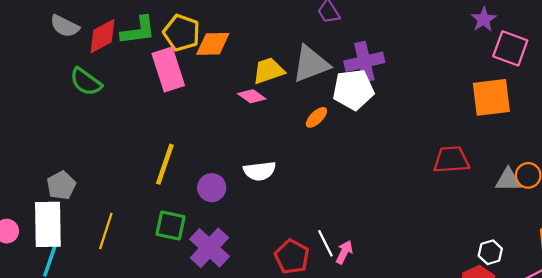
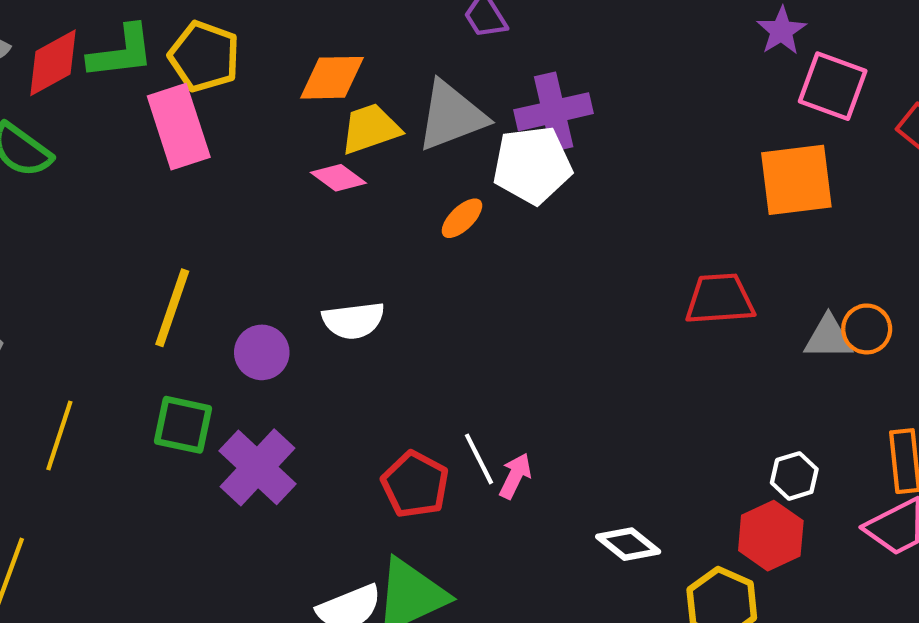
orange diamond: (213, 44) -> (332, 78), moved

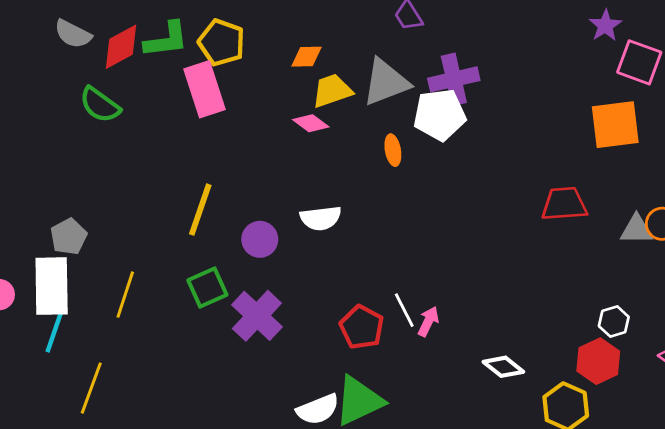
orange diamond: (332, 78) -> (307, 57), size x0.7
orange ellipse: (462, 218) -> (393, 150), turned -56
green square: (183, 425) -> (207, 287), turned -36

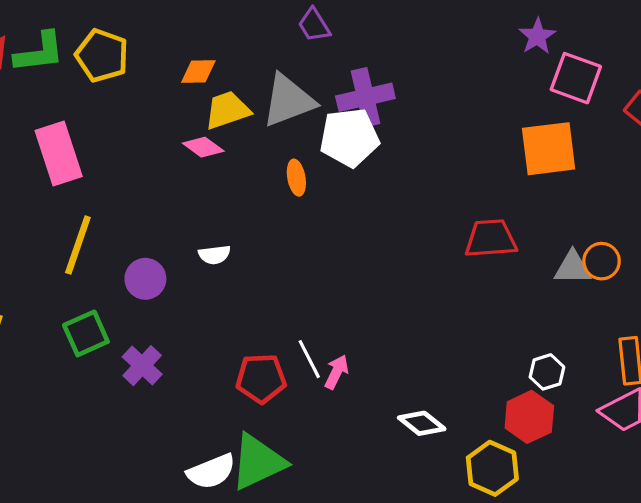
pink rectangle: (205, 89) -> (59, 154), moved
white semicircle: (321, 218) -> (214, 255), size x0.7
purple cross: (257, 316) -> (142, 366), size x0.7
red pentagon: (362, 327) -> (261, 378), turned -30

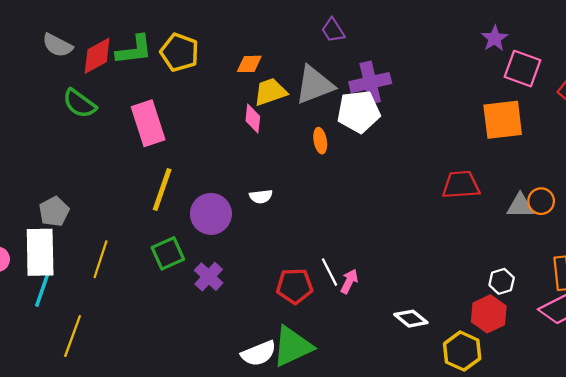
pink diamond: (203, 147) -> (253, 119), turned 60
purple circle: (145, 279) -> (211, 214), size x1.4

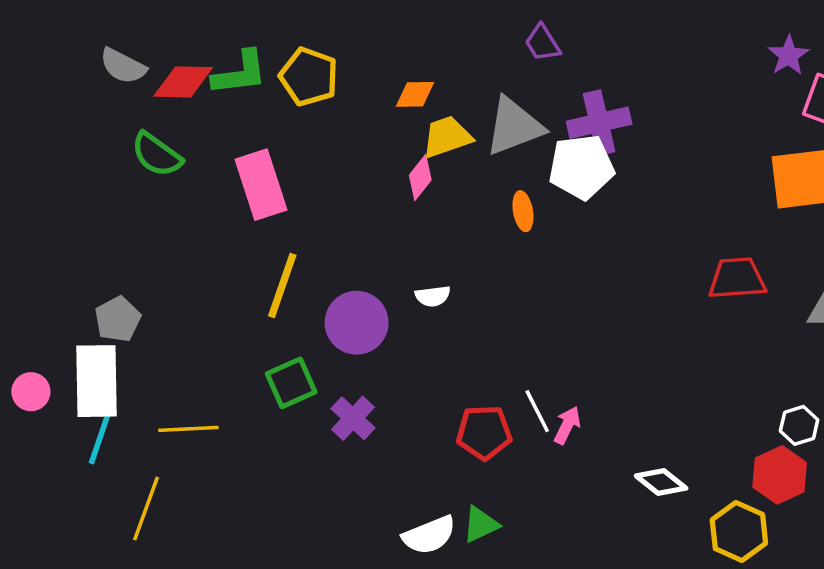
red diamond: (97, 56) -> (183, 82), turned 30
pink diamond: (253, 119) -> (420, 178), turned 32
yellow line: (100, 259) -> (188, 429), moved, turned 69
green triangle: (292, 346) -> (480, 524), size x0.6

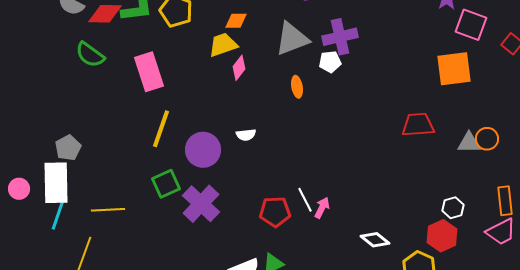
yellow trapezoid: (447, 137) -> (223, 45), moved
white pentagon: (581, 167) -> (330, 62), size x0.6
purple cross: (353, 418) -> (201, 204), size x1.5

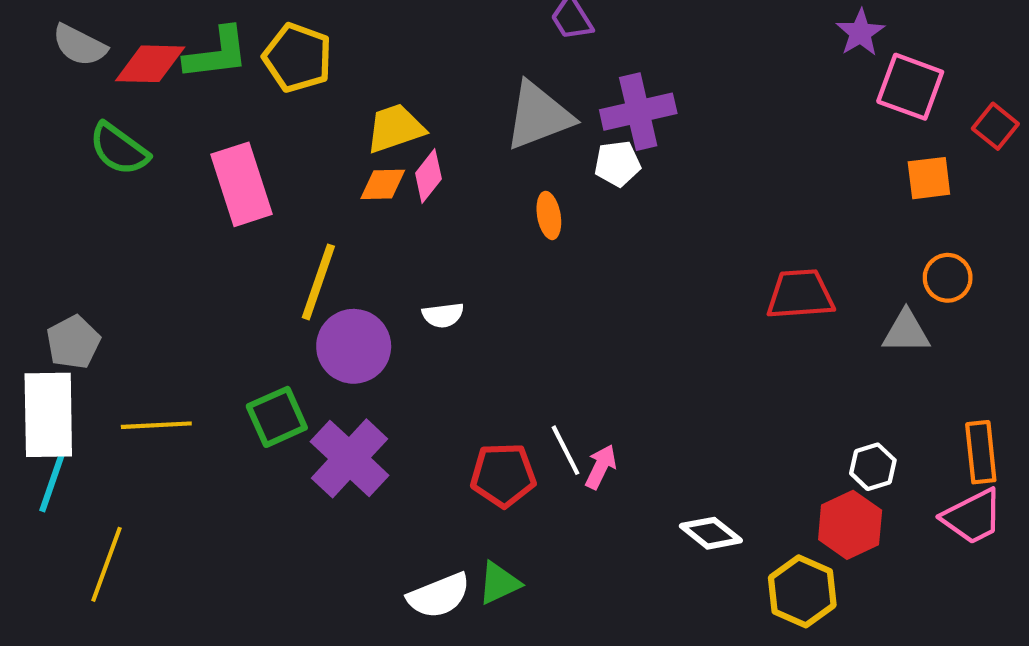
orange diamond: (236, 21) -> (383, 184), moved
orange square: (454, 69) -> (929, 178), moved, size x0.6
yellow line: (161, 129) -> (318, 282), moved
orange circle: (487, 139) -> (948, 278), moved
yellow line: (108, 210) -> (156, 425), moved

